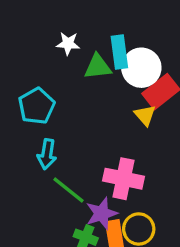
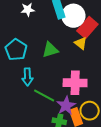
green triangle: (98, 67) -> (50, 50), moved

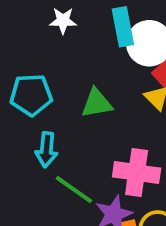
cyan pentagon: (16, 50) -> (31, 95), turned 30

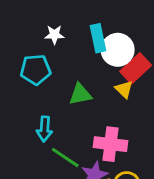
cyan pentagon: (31, 95) -> (36, 70), moved

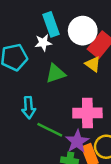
white star: (54, 35) -> (43, 43), moved
cyan rectangle: (98, 38) -> (51, 24), moved

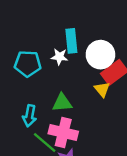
green triangle: (56, 73) -> (62, 103), moved
pink cross: (87, 113) -> (63, 133), moved

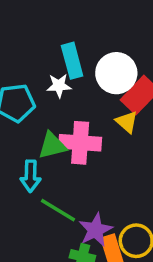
green triangle: (62, 103) -> (52, 146), moved
pink cross: (63, 133) -> (80, 143), moved

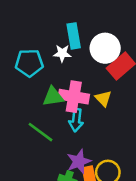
yellow triangle: (127, 122) -> (103, 98), moved
cyan arrow: (31, 176) -> (76, 120), moved
green line: (58, 210) -> (41, 132), moved

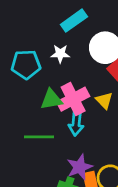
cyan rectangle: (74, 36) -> (74, 21), moved, turned 65
pink cross: (74, 97) -> (73, 99), turned -36
green line: (41, 132) -> (39, 137), turned -36

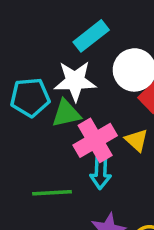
white star: (60, 54) -> (75, 81), size x1.6
green triangle: (51, 99) -> (66, 113), moved

